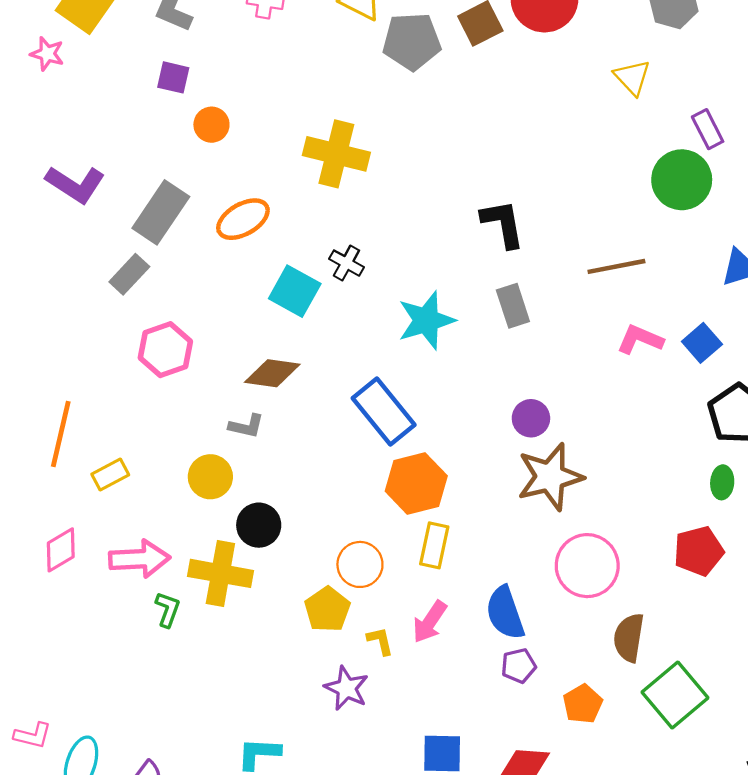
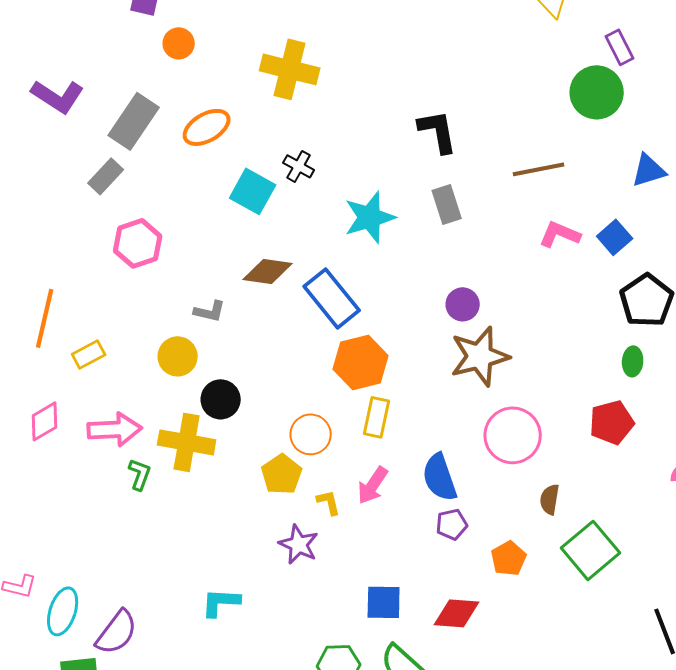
brown diamond: (272, 373) -> (268, 271), moved
brown semicircle: (629, 638) -> (550, 499), size x0.7

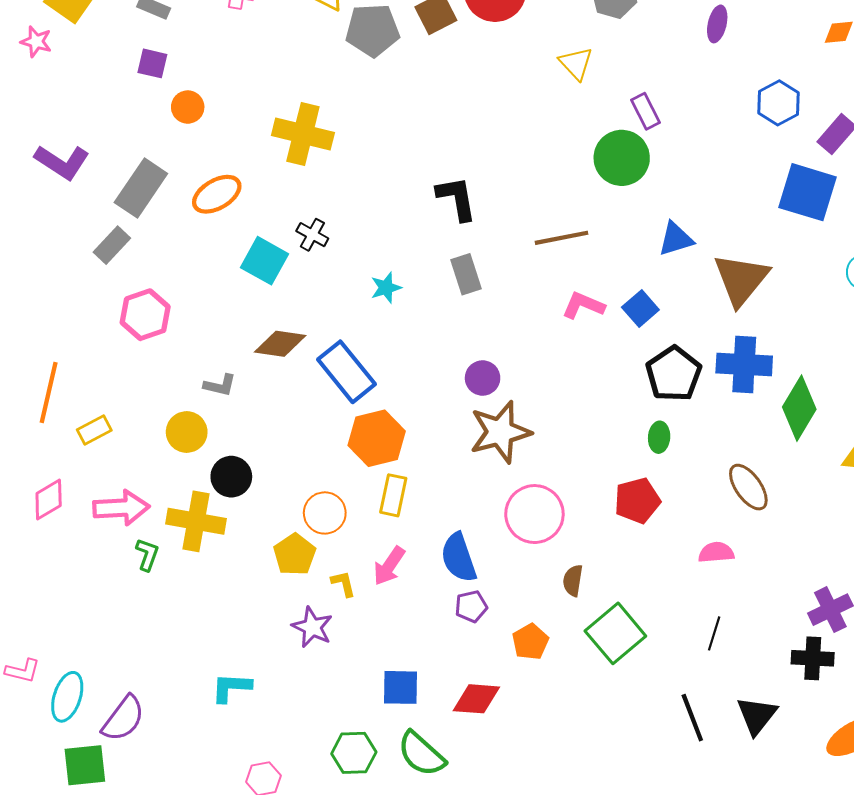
cyan star: (370, 217) -> (386, 288), size x0.6

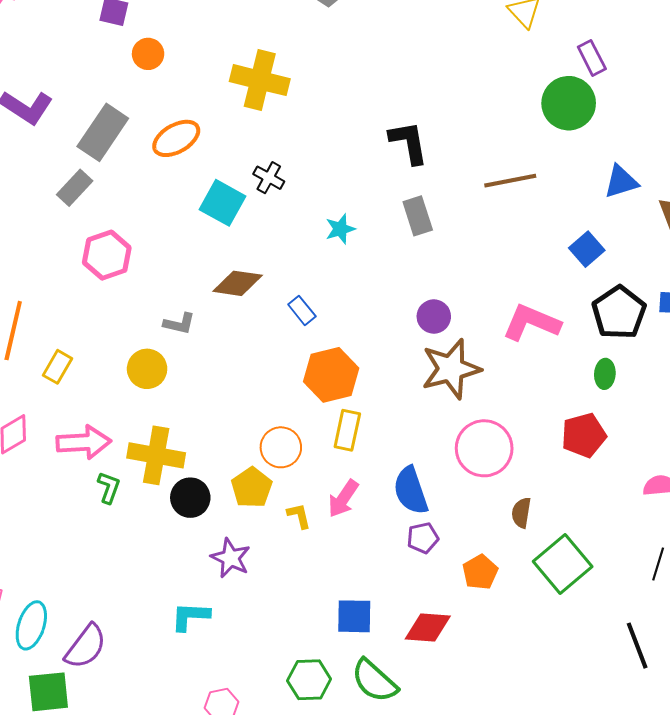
pink L-shape: (583, 305) -> (531, 323), moved, size x1.4
blue rectangle: (347, 372) -> (302, 310), size x0.5
yellow rectangle: (94, 430) -> (57, 367), turned -32
black circle: (231, 477) -> (190, 498), moved
purple star: (312, 627) -> (231, 558), moved

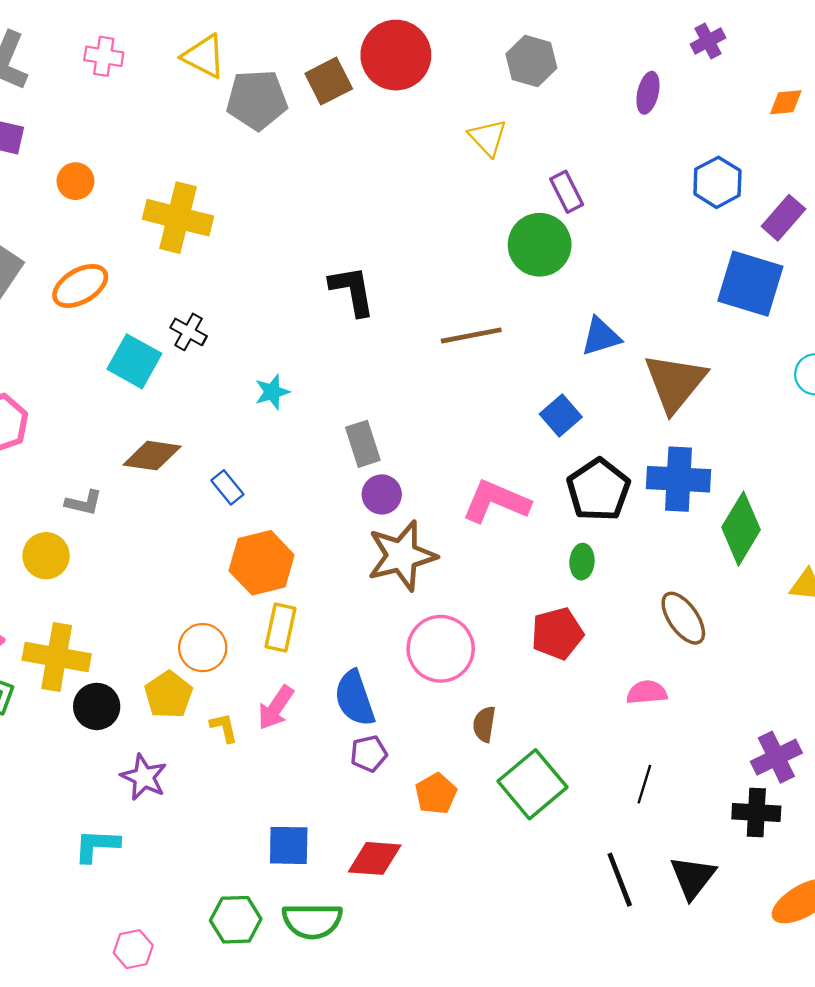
orange circle: (148, 54) -> (75, 181), moved
gray rectangle: (418, 216) -> (363, 444), moved
green semicircle: (374, 681) -> (312, 921), turned -42

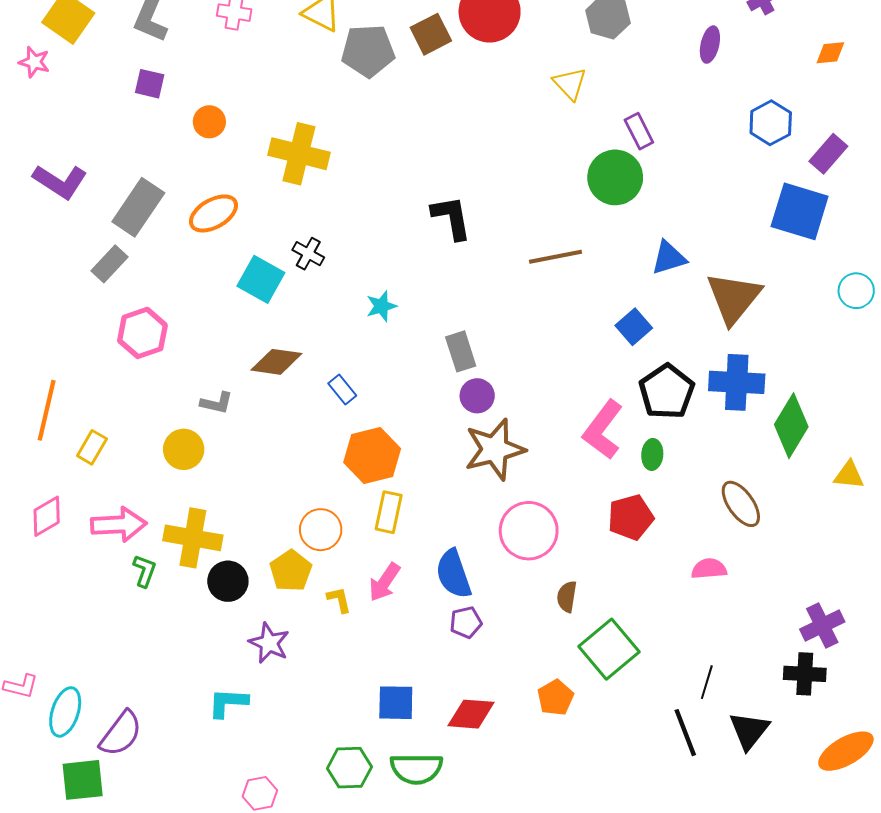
pink L-shape: (496, 502) -> (603, 430), moved, turned -76
black line: (644, 784) -> (707, 682), moved
orange pentagon: (436, 794) -> (555, 698), moved

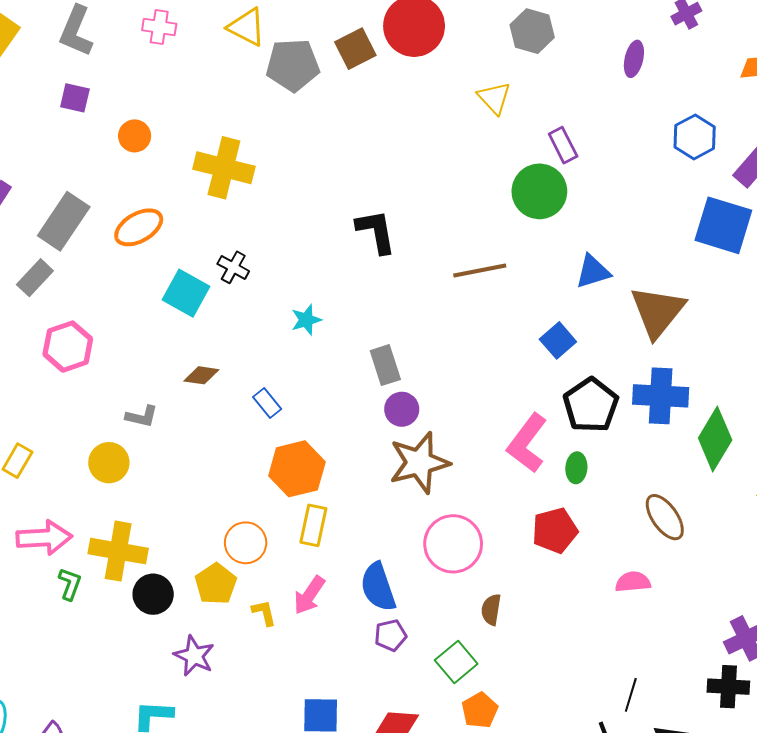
brown diamond: (276, 362) -> (201, 375), size x0.7
green square: (609, 649) -> (456, 662), moved, size x0.7

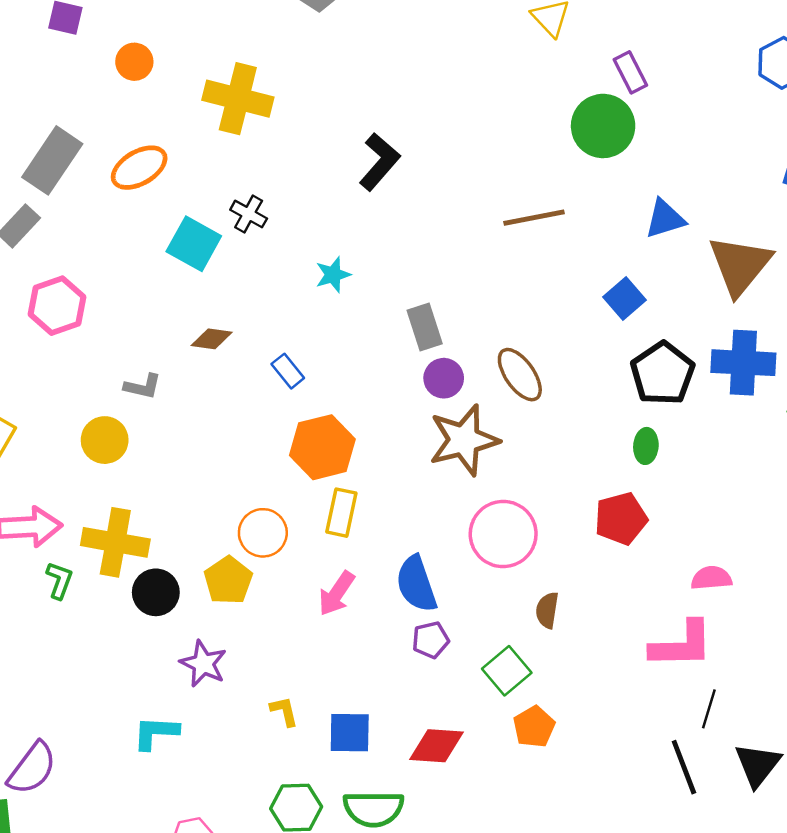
black L-shape: (376, 231) -> (379, 162), moved, turned 51
pink L-shape: (527, 443) -> (682, 645), moved, turned -128
brown ellipse: (665, 517) -> (520, 375), moved
yellow L-shape: (264, 613) -> (284, 711), moved

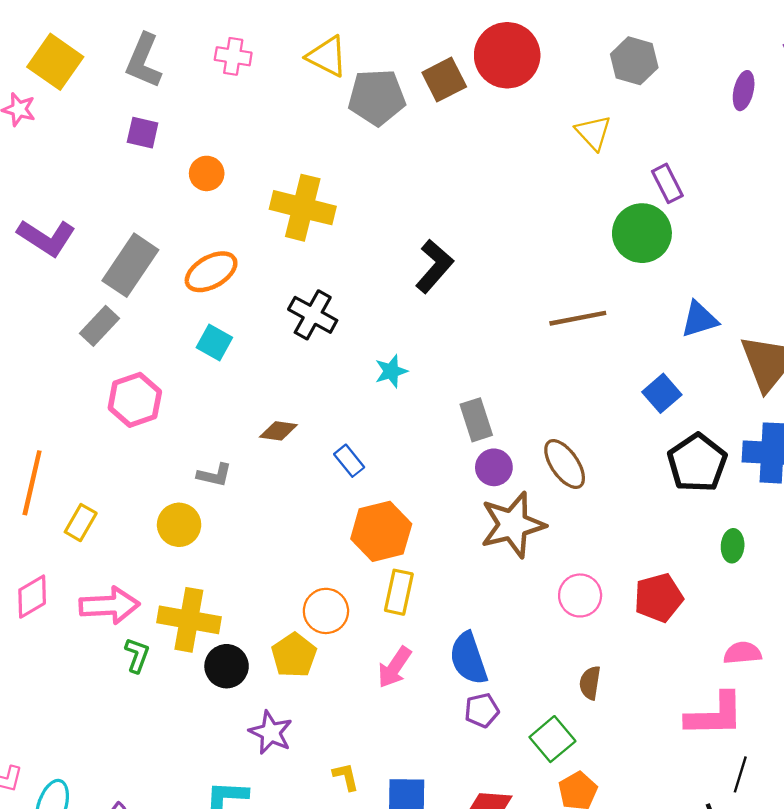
black cross: (249, 214) -> (313, 315), size x1.4
cyan square: (194, 244) -> (214, 342), moved, size x0.7
green ellipse: (646, 446) -> (733, 546), moved
pink circle: (503, 534) -> (580, 595), moved, size x0.7

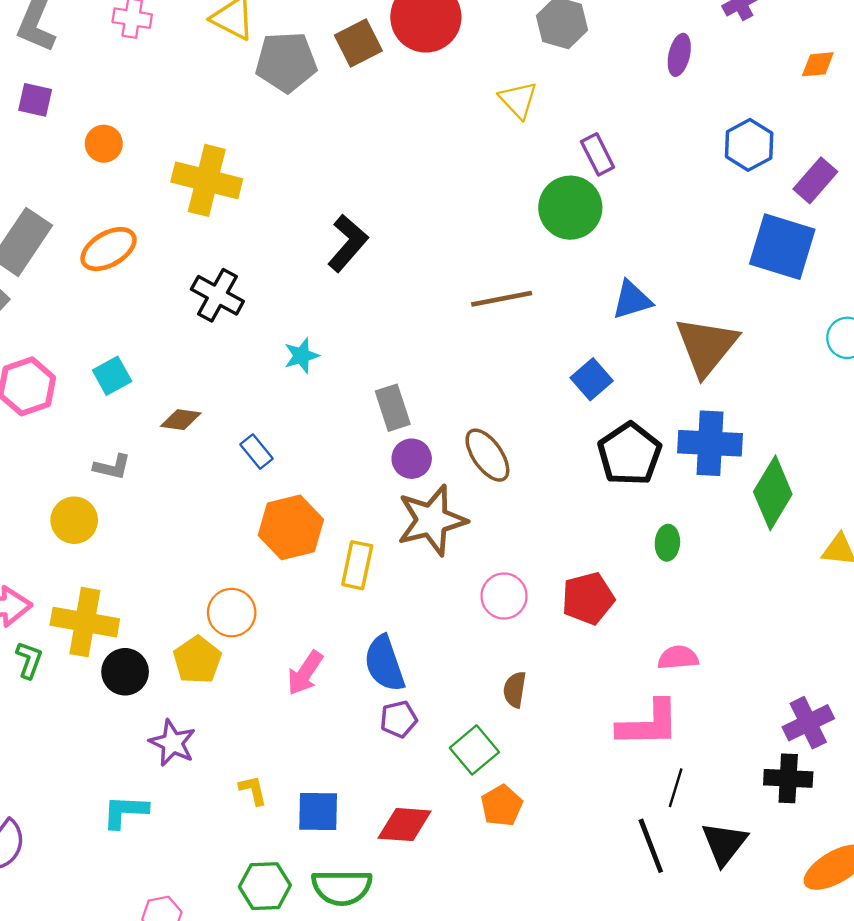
cyan square: (214, 342) -> (112, 376), moved, turned 32
yellow rectangle: (399, 592) -> (357, 565), moved

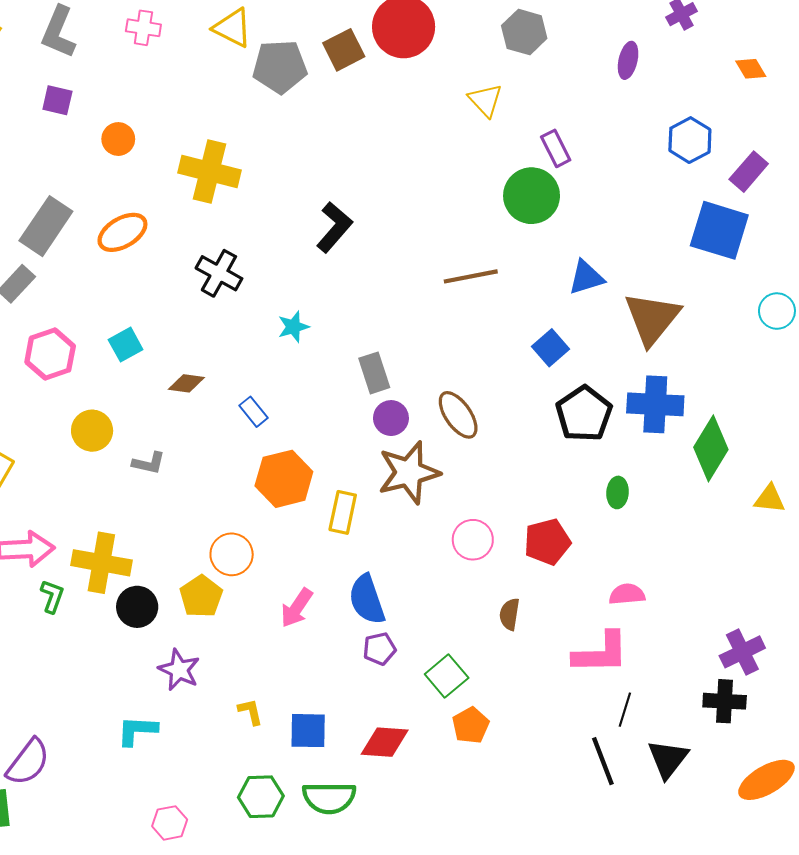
orange diamond: (818, 64) -> (751, 69), turned 64
gray L-shape: (112, 467) -> (149, 463), moved
yellow circle: (74, 520) -> (92, 431), moved
brown semicircle: (515, 690) -> (509, 614), moved

